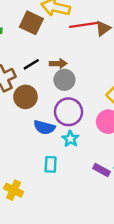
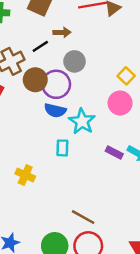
brown arrow: (58, 64) -> (62, 32), moved
purple circle: (69, 112) -> (56, 84), moved
cyan star: (70, 139) -> (82, 121), size x1.5

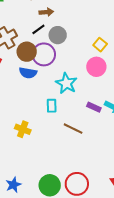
black line: (40, 46) -> (38, 29), moved
blue semicircle: (55, 110) -> (28, 73), moved
brown line: (83, 217) -> (73, 129), moved

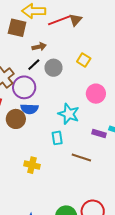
yellow square: (100, 45) -> (84, 60), moved
brown circle: (27, 52) -> (16, 119), moved
purple circle: (44, 54) -> (24, 87), moved

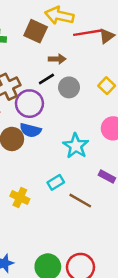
cyan rectangle: (57, 138) -> (56, 182), moved, turned 56

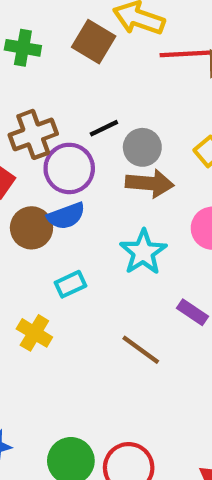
brown arrow: (57, 59) -> (150, 183), moved, size x1.5
blue semicircle: (31, 130) -> (66, 216), turned -40
cyan rectangle: (56, 182) -> (71, 284), moved

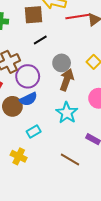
brown square: (94, 42) -> (34, 15), turned -30
black line: (104, 128) -> (40, 40), moved
brown arrow: (150, 183) -> (67, 80), turned -70

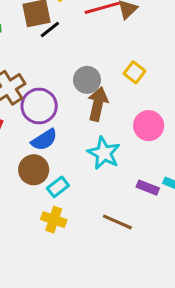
black line: (40, 40) -> (50, 30), moved
brown circle: (12, 106) -> (34, 170), moved
yellow cross: (19, 156) -> (54, 220), moved

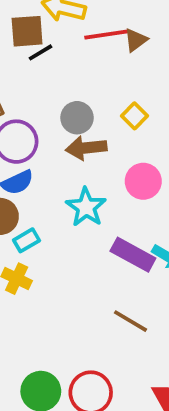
brown arrow: (98, 104) -> (86, 148), turned -116
purple rectangle: (148, 188) -> (133, 255), size x1.6
brown line: (117, 222) -> (130, 321), moved

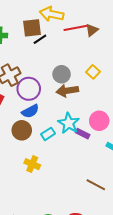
pink circle: (143, 181) -> (99, 121), moved
cyan rectangle: (26, 240) -> (48, 134), moved
purple rectangle: (133, 255) -> (83, 134), moved, size x0.6

